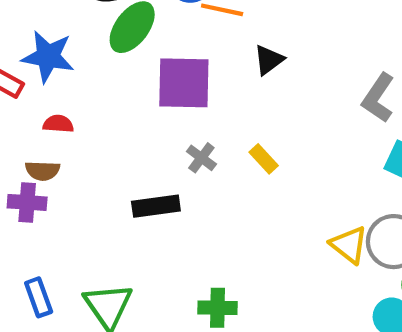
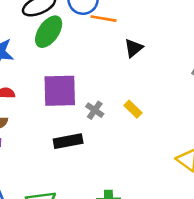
purple square: (184, 83) -> (60, 91), moved

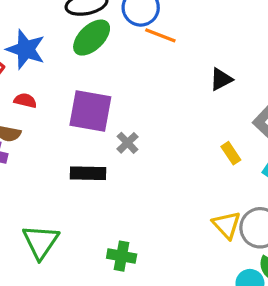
black triangle: (134, 48) -> (221, 79), moved
yellow rectangle: (133, 109) -> (231, 153), moved

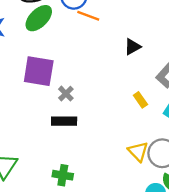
black rectangle: (88, 173) -> (64, 121), moved

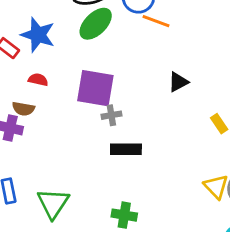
black triangle: (132, 47) -> (178, 82), moved
gray cross: (66, 94) -> (111, 115), moved, turned 35

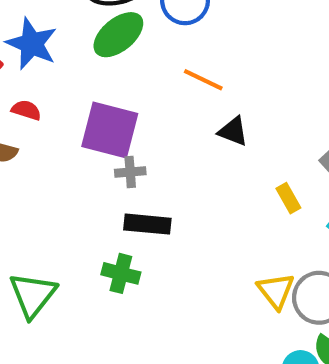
orange line: (156, 21) -> (203, 80), moved
black triangle: (178, 82) -> (233, 131), turned 45
green cross: (124, 215) -> (121, 273), moved

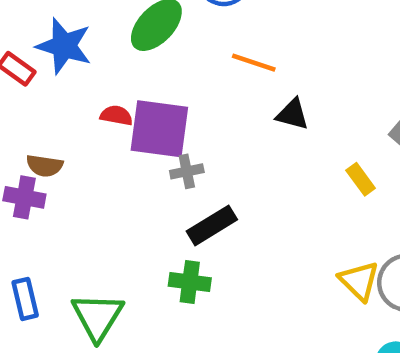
red semicircle: (26, 110) -> (116, 115), moved
black rectangle: (147, 224) -> (212, 225), turned -30

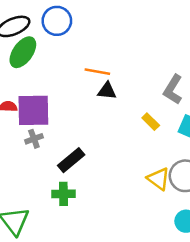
orange line: (254, 63) -> (97, 72), moved
gray cross: (187, 171) -> (34, 139), moved

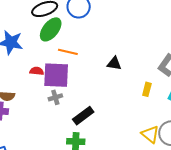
orange line: (97, 72) -> (68, 52), moved
yellow rectangle: (151, 122) -> (147, 89), turned 56

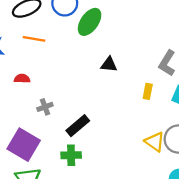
green ellipse: (51, 29) -> (90, 22), moved
orange line: (68, 52) -> (34, 39), moved
purple square: (56, 75) -> (24, 145), moved, turned 32

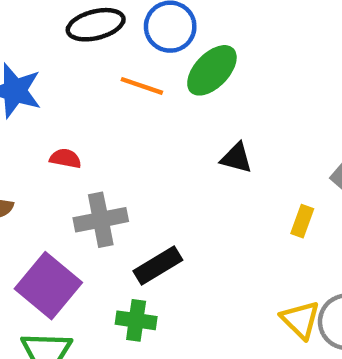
orange line: (34, 39) -> (142, 86), moved
gray cross: (45, 107) -> (101, 220), size x1.6

